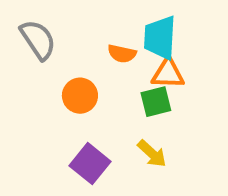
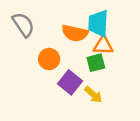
orange semicircle: (122, 54) -> (75, 33), size x1.5
purple square: (90, 164) -> (70, 82), moved

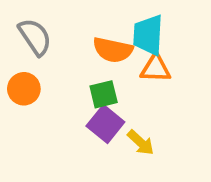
orange circle: (49, 59) -> (24, 89), moved
green square: (96, 63) -> (104, 94), moved

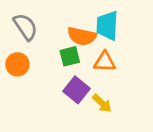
orange triangle: (156, 68) -> (105, 62), moved
green square: (104, 94) -> (70, 56), moved

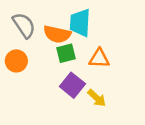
cyan trapezoid: (107, 25) -> (80, 23), moved
orange semicircle: (82, 36) -> (57, 34), moved

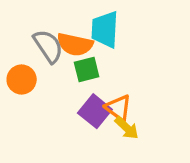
gray semicircle: (24, 25) -> (48, 46), moved
orange triangle: (99, 58) -> (118, 108), moved, turned 35

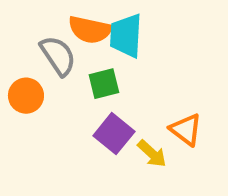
orange semicircle: (75, 44) -> (90, 30), moved
orange triangle: (118, 108) -> (186, 130), moved

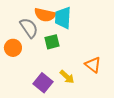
purple square: (114, 134) -> (43, 83), moved
yellow arrow: (152, 154) -> (67, 77), moved

